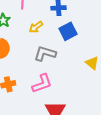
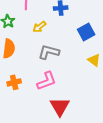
blue square: (68, 31) -> (86, 32), moved

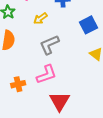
gray L-shape: (49, 52) -> (49, 45), turned -40
orange cross: (14, 82) -> (18, 84), moved

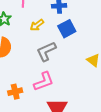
blue square: (88, 25) -> (67, 29), moved

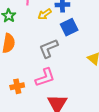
yellow arrow: (37, 25) -> (45, 14), moved

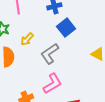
yellow arrow: (45, 14) -> (27, 39), moved

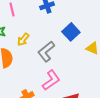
blue square: (66, 28) -> (71, 32), moved

